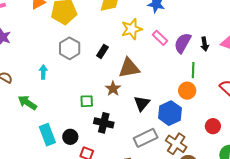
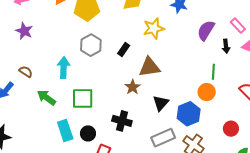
pink rectangle: (160, 38) -> (238, 26), moved
purple semicircle: (183, 43) -> (206, 30), moved
cyan arrow: (43, 72) -> (64, 68), size x1.5
green square: (87, 101) -> (83, 98), moved, size x1.6

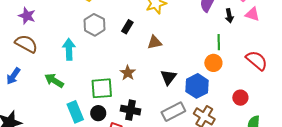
brown triangle: (149, 67) -> (155, 42), size x0.7
brown semicircle: (26, 72) -> (26, 44), moved, size x1.6
brown star: (133, 87) -> (128, 73), moved
green square: (83, 98) -> (102, 88), moved
black cross: (122, 121) -> (130, 110), moved

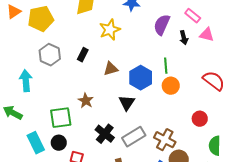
green line: (219, 42) -> (166, 66), moved
blue hexagon: (197, 86) -> (141, 78), moved
black cross: (130, 110) -> (105, 134), moved, turned 30

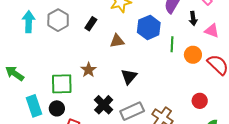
pink triangle: (207, 35) -> (212, 31), moved
blue hexagon: (141, 78) -> (149, 27), moved
cyan arrow: (26, 81) -> (29, 22), moved
orange circle: (171, 86) -> (193, 55), moved

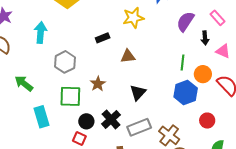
gray hexagon: (58, 20) -> (65, 62), moved
black rectangle: (91, 24) -> (103, 38), turned 32
blue hexagon: (149, 27) -> (186, 93), moved
black circle: (57, 108) -> (86, 121), moved

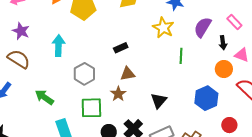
yellow star: (133, 18) -> (163, 28), moved, turned -30
brown triangle: (128, 56) -> (128, 74), moved
green line: (183, 63) -> (181, 56), moved
orange circle: (203, 74) -> (224, 69), moved

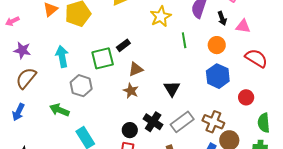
yellow star: (163, 28) -> (161, 16), turned 30
brown semicircle: (19, 59) -> (26, 78), turned -70
orange circle: (224, 69) -> (217, 45), moved
gray hexagon: (84, 74) -> (81, 86), moved
green square: (91, 108) -> (103, 58), moved

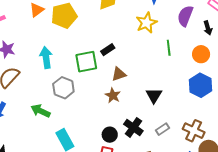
gray rectangle: (182, 122) -> (163, 129), size x0.6

